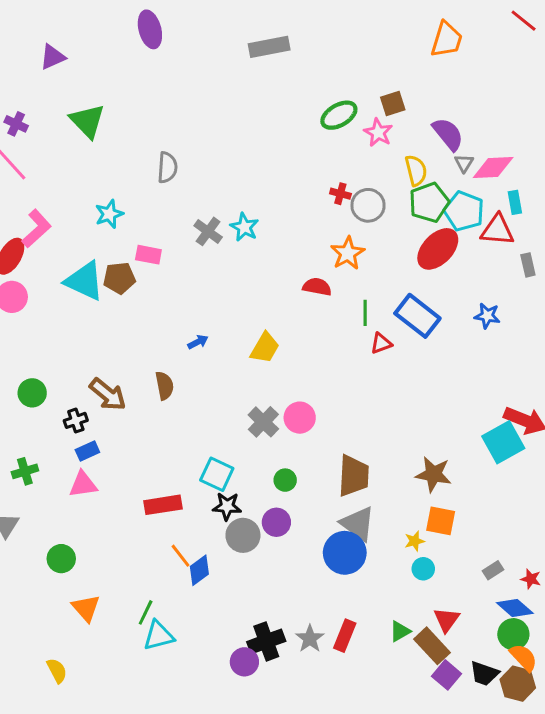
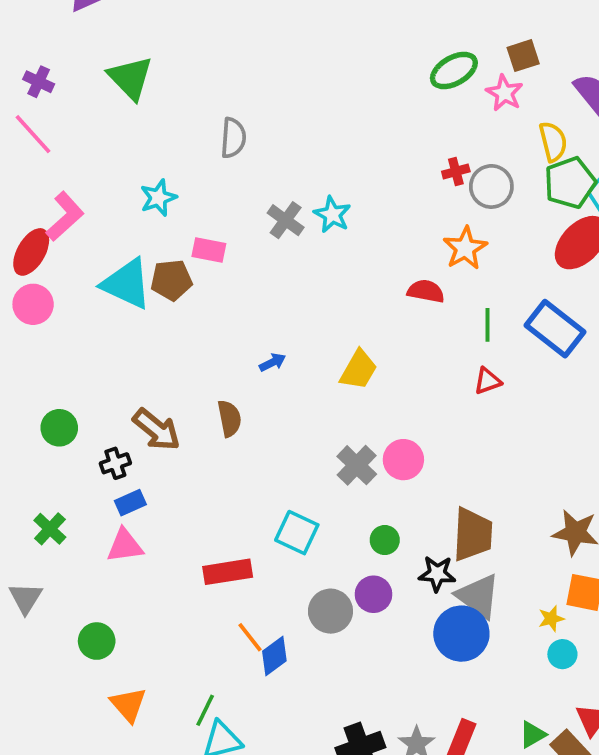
red cross: (340, 194) -> (456, 172), turned -30
red triangle: (381, 343) -> (488, 381), moved
green cross: (25, 471) -> (50, 529), turned -30
black star: (227, 506) -> (437, 574), moved

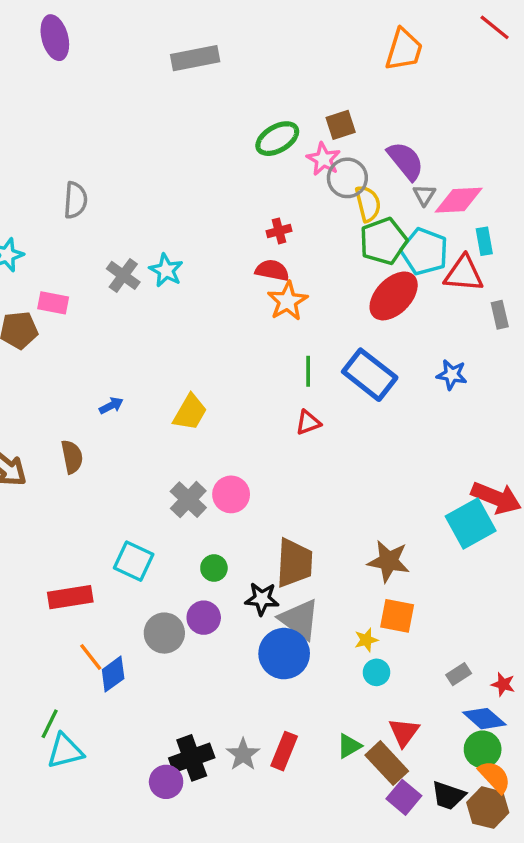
gray circle: (491, 186) -> (347, 178), moved
red semicircle: (426, 291) -> (272, 270), moved

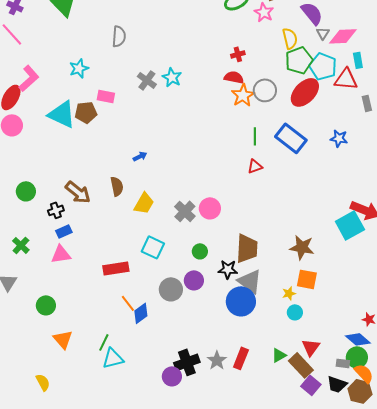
gray circle: (347, 178) -> (265, 90), moved
yellow trapezoid: (190, 412) -> (144, 203), moved
gray rectangle: (459, 674) -> (343, 363), moved, turned 40

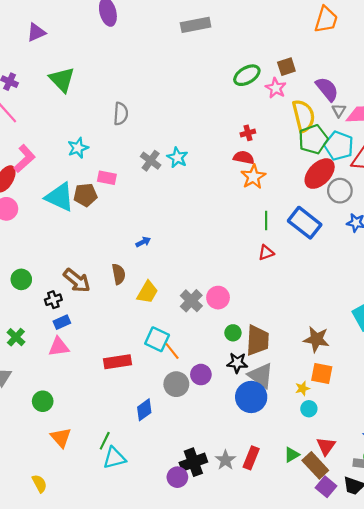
yellow semicircle: (290, 38) -> (304, 116), size x1.4
gray circle: (265, 90) -> (340, 191), moved
green circle: (200, 251) -> (233, 333), moved
orange line: (128, 303) -> (172, 351), moved

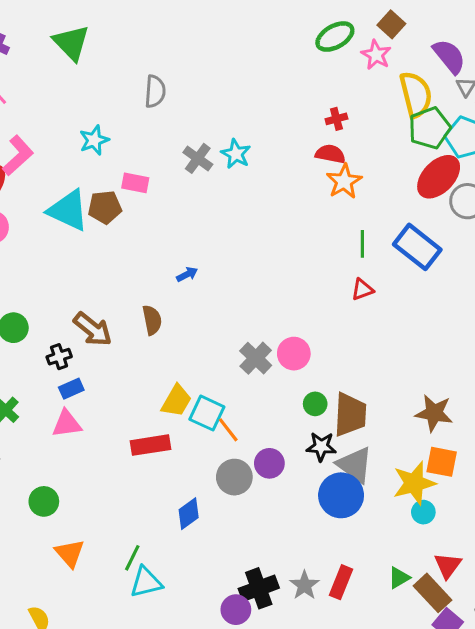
brown square: (286, 67) -> (391, 24), turned -30
yellow trapezoid: (147, 292) -> (176, 401), moved
yellow star: (302, 388) -> (414, 483), size x2.0

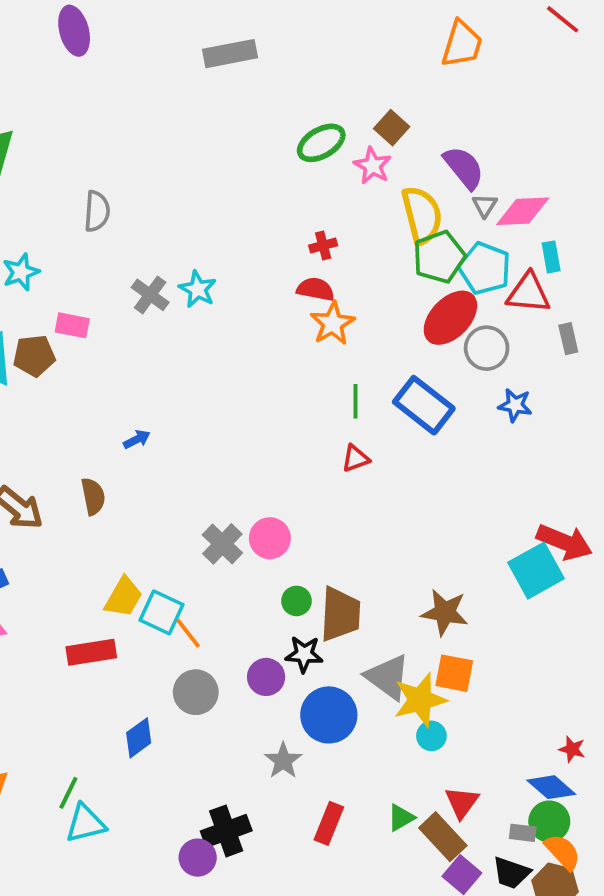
purple circle: (269, 463) -> (266, 677), moved
gray triangle: (355, 465) -> (388, 677), moved
gray star: (304, 585) -> (283, 761), moved

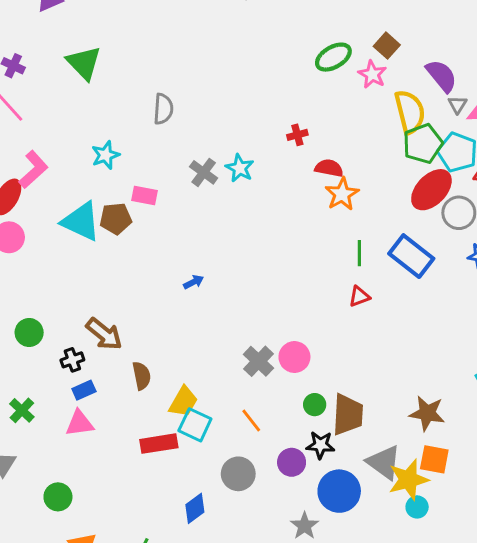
red cross: (323, 245) -> (297, 135), moved
brown semicircle: (93, 496) -> (142, 376), moved
cyan square: (162, 612) -> (195, 425), moved
orange line: (188, 633) -> (251, 420), moved

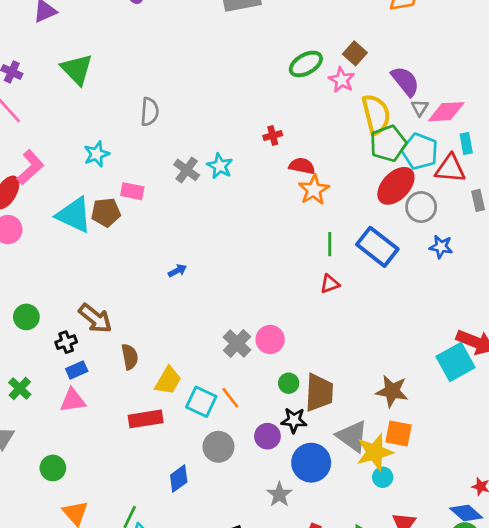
cyan square: (195, 425) -> (201, 402), moved

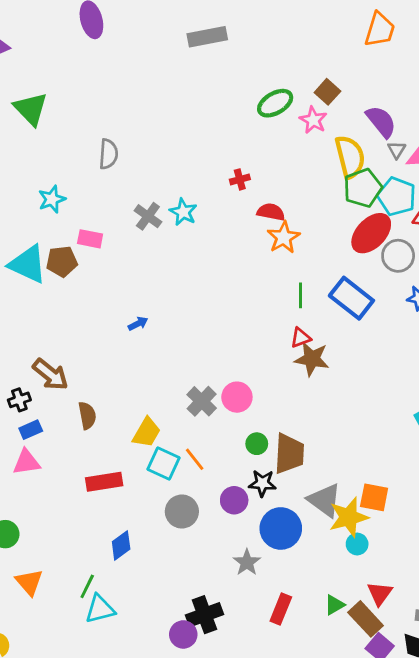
yellow trapezoid: (168, 381) -> (147, 432), moved
brown star: (392, 391) -> (312, 359), moved
blue diamond: (179, 479) -> (121, 545), moved

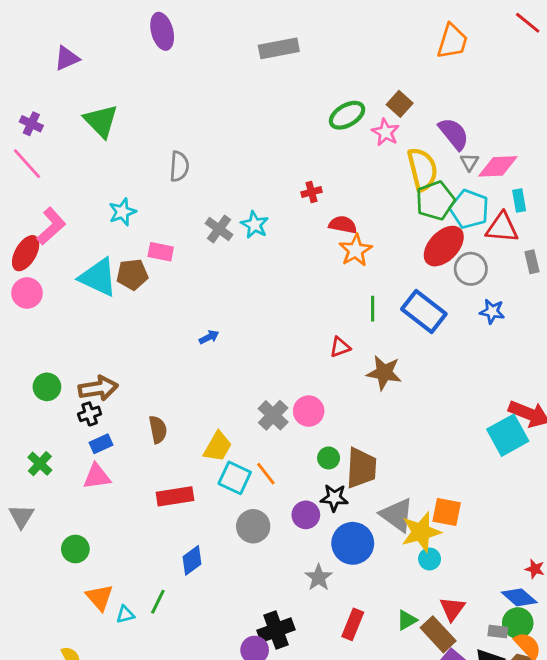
red triangle: (301, 338) -> (340, 347), moved
brown arrow: (50, 374) -> (98, 388), moved, turned -48
cyan triangle: (100, 609) -> (125, 614), moved, size x0.6

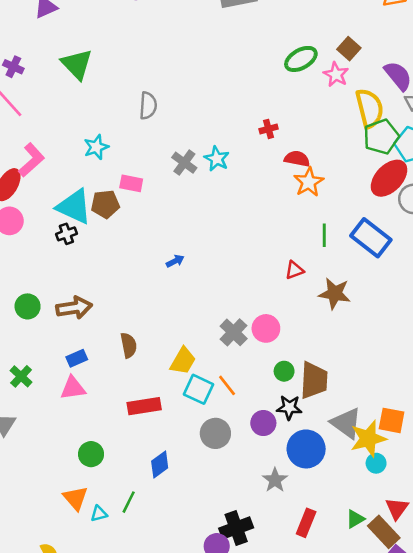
black cross: (90, 414) -> (66, 234), moved
green circle: (75, 549) -> (91, 454), moved

